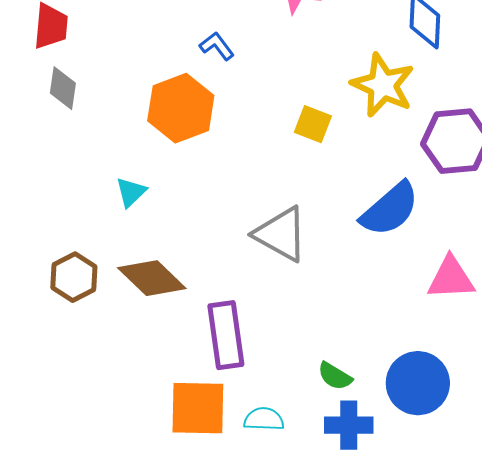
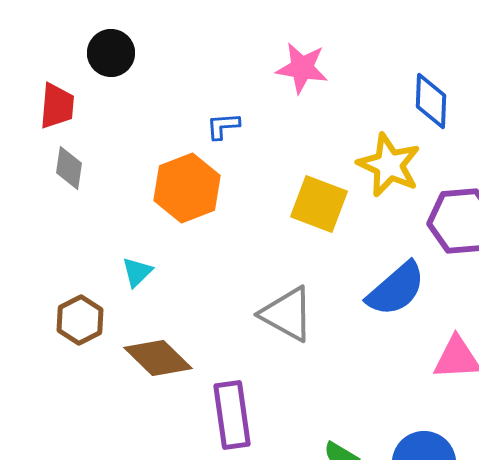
blue L-shape: (217, 46) -> (223, 126), turned -57
yellow square: (313, 124) -> (319, 204), size x1.5
brown hexagon: (74, 277) -> (80, 320), moved

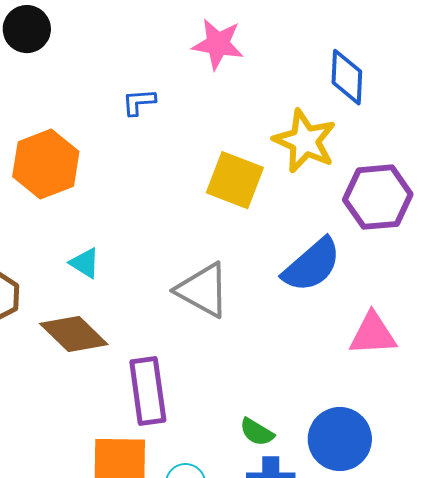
orange hexagon: (187, 188) -> (46, 164), moved
cyan triangle: (137, 272) -> (85, 263), moved, turned -44

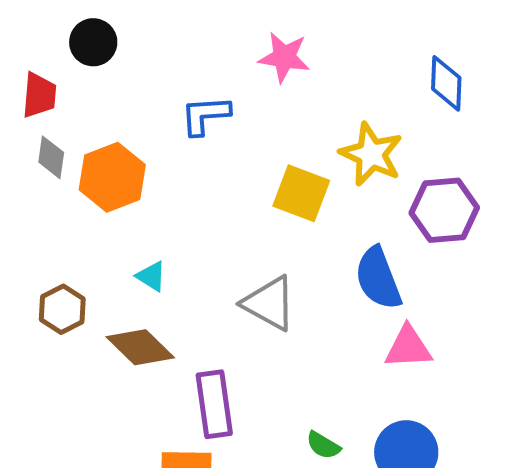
blue diamond: (347, 77) -> (446, 83), moved
blue L-shape: (139, 102) -> (205, 115), size x1.5
blue semicircle: (312, 265) -> (378, 278), turned 110
pink triangle: (373, 334) -> (408, 347), moved

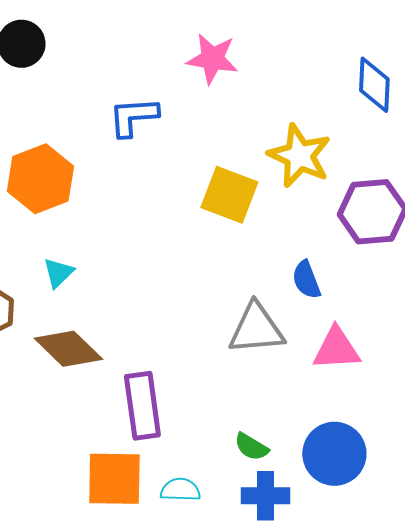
cyan triangle: (151, 276) -> (58, 273), moved, turned 44
blue semicircle: (378, 278) -> (306, 280), size x0.6
gray triangle: (269, 303) -> (256, 329), moved, turned -34

